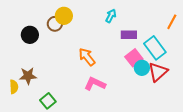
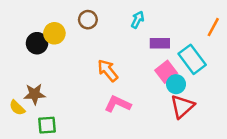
yellow circle: (64, 16) -> (54, 33), moved
brown circle: (55, 24) -> (88, 20), moved
red triangle: (158, 72) -> (182, 107), moved
yellow semicircle: (14, 87) -> (17, 108), turned 136
green square: (48, 101) -> (47, 125), moved, turned 35

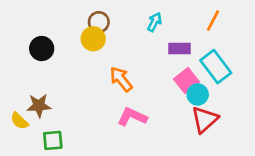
orange line: (213, 27) -> (213, 21), moved
yellow circle: (54, 33) -> (93, 39), moved

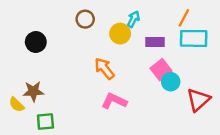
yellow circle: (93, 39) -> (120, 34), moved
cyan rectangle: (216, 67) -> (194, 38), moved, turned -52
red triangle: (205, 120) -> (198, 100), moved

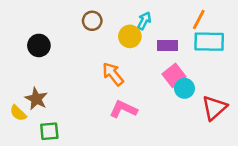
brown star: (33, 91) -> (36, 99), turned 30

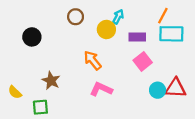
cyan circle: (184, 88) -> (158, 90), moved
brown star: (36, 99) -> (51, 81), moved
red triangle: (214, 108) -> (176, 88), turned 45

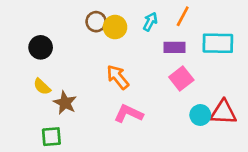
orange line: (163, 16) -> (183, 16), moved
yellow circle: (106, 29) -> (115, 27), moved
yellow semicircle: (15, 92) -> (42, 87), moved

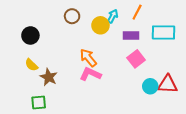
yellow circle: (115, 27) -> (100, 25), moved
pink L-shape: (129, 114) -> (90, 74), moved

